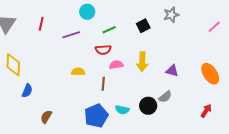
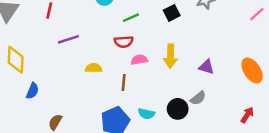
purple line: (71, 35) -> (68, 39), moved

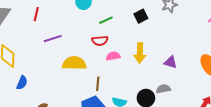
yellow semicircle: (94, 68) -> (74, 63), size x1.6
brown line: (124, 82) -> (98, 84), moved
gray semicircle: (198, 98) -> (163, 89), turned -152

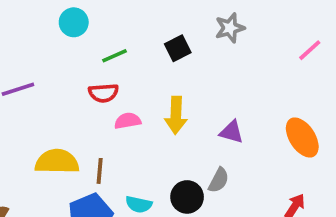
yellow semicircle: (74, 63) -> (57, 162), moved
gray semicircle: (163, 89) -> (219, 180), turned 128

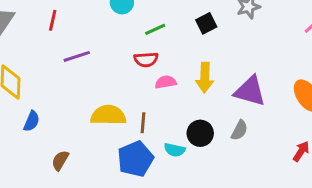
purple triangle: (232, 132) -> (250, 91), size x1.6
black circle: (187, 197) -> (200, 133), moved

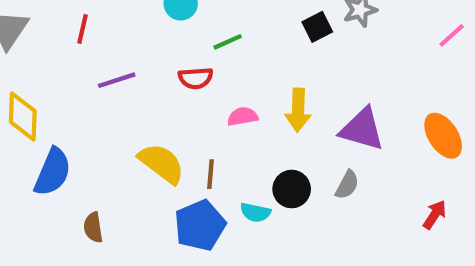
black square: (206, 23) -> (317, 27), moved
red semicircle: (146, 59) -> (196, 78), moved
yellow semicircle: (108, 115) -> (161, 163), turned 36
blue semicircle: (32, 121) -> (53, 172), size x1.6
brown semicircle: (60, 160) -> (93, 227), turned -40

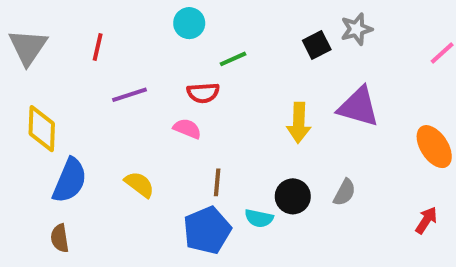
pink semicircle: (243, 116) -> (187, 129), moved, turned 32
purple triangle: (362, 129) -> (358, 107), moved
yellow semicircle: (161, 163) -> (139, 184), moved, size x0.7
brown semicircle: (93, 227) -> (60, 238), moved

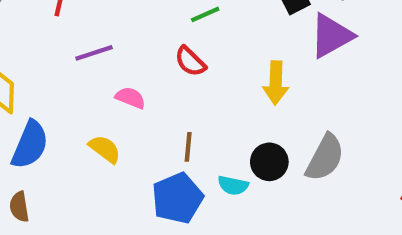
red semicircle: (203, 93) -> (190, 61), moved, turned 48
purple triangle: (358, 107) -> (331, 36), moved, turned -45
pink semicircle: (187, 129) -> (130, 98), moved
gray semicircle: (345, 192) -> (325, 158), size x1.6

